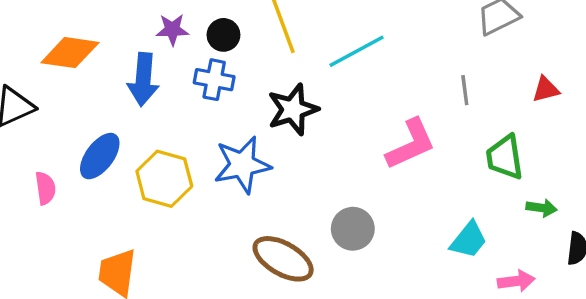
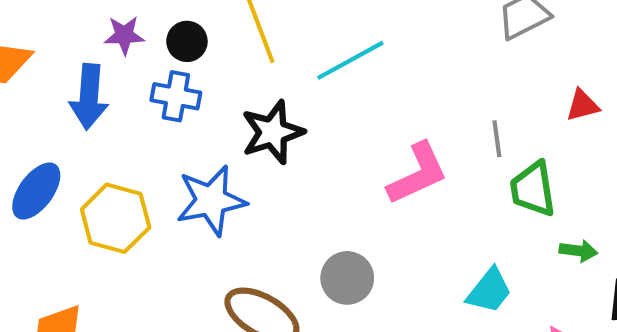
gray line: (465, 90) -> (497, 139), moved

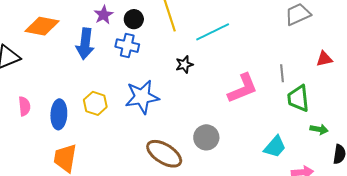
purple star: (124, 35) -> (104, 15), turned -30
black star: (273, 132) -> (184, 64), moved, size x0.6
blue ellipse: (36, 191) -> (59, 114), moved, turned -36
yellow hexagon: (116, 218) -> (95, 103), size x0.7

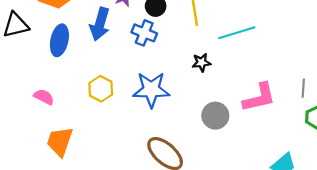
pink semicircle: (24, 106) -> (44, 97), moved, turned -66
blue ellipse: (59, 114) -> (59, 40), moved
gray circle: (206, 137) -> (215, 116), moved

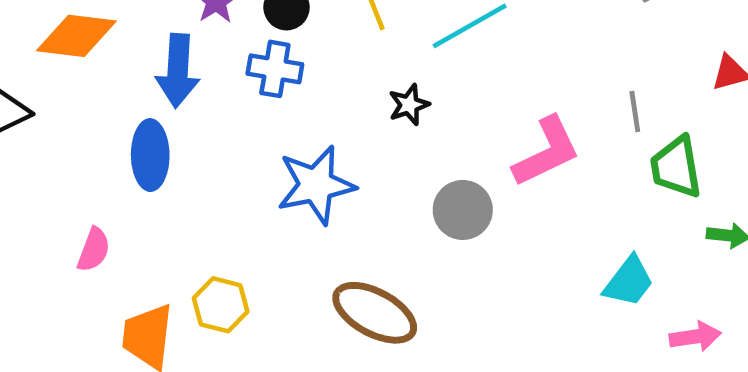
blue ellipse: (59, 40) -> (150, 155), moved
yellow hexagon: (101, 89) -> (221, 305), moved
pink semicircle: (44, 97) -> (94, 250), turned 96

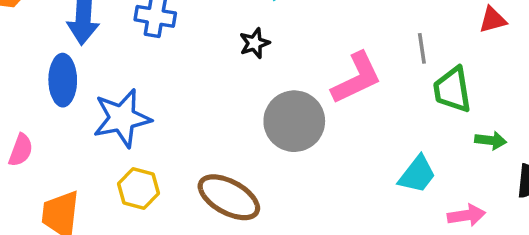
blue star: (316, 185) -> (122, 118), moved
gray circle: (463, 210) -> (294, 121), size x1.4
yellow hexagon: (221, 305) -> (138, 188), moved

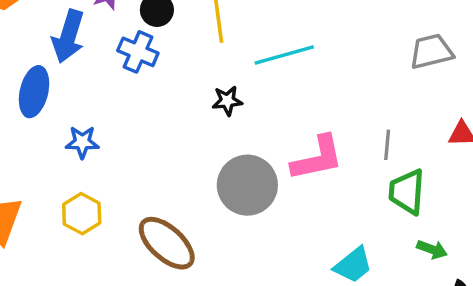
blue star: (122, 118) -> (82, 142), size x0.6

